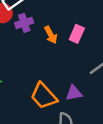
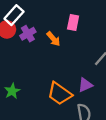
pink rectangle: (77, 34) -> (73, 23), moved

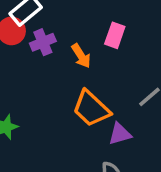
orange trapezoid: (60, 94) -> (91, 109), moved

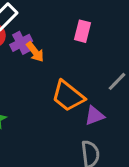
orange arrow: (81, 56) -> (35, 52), moved

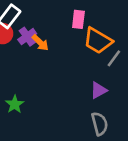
orange trapezoid: (68, 96) -> (98, 41), moved

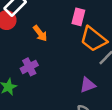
purple cross: (27, 37) -> (29, 67), moved

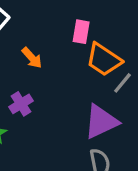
purple triangle: (88, 85) -> (101, 122), size x1.6

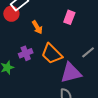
orange trapezoid: (104, 60) -> (52, 54), moved

